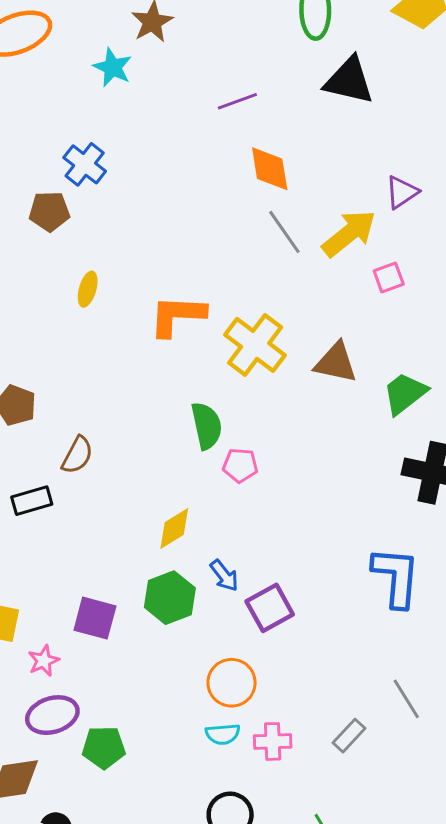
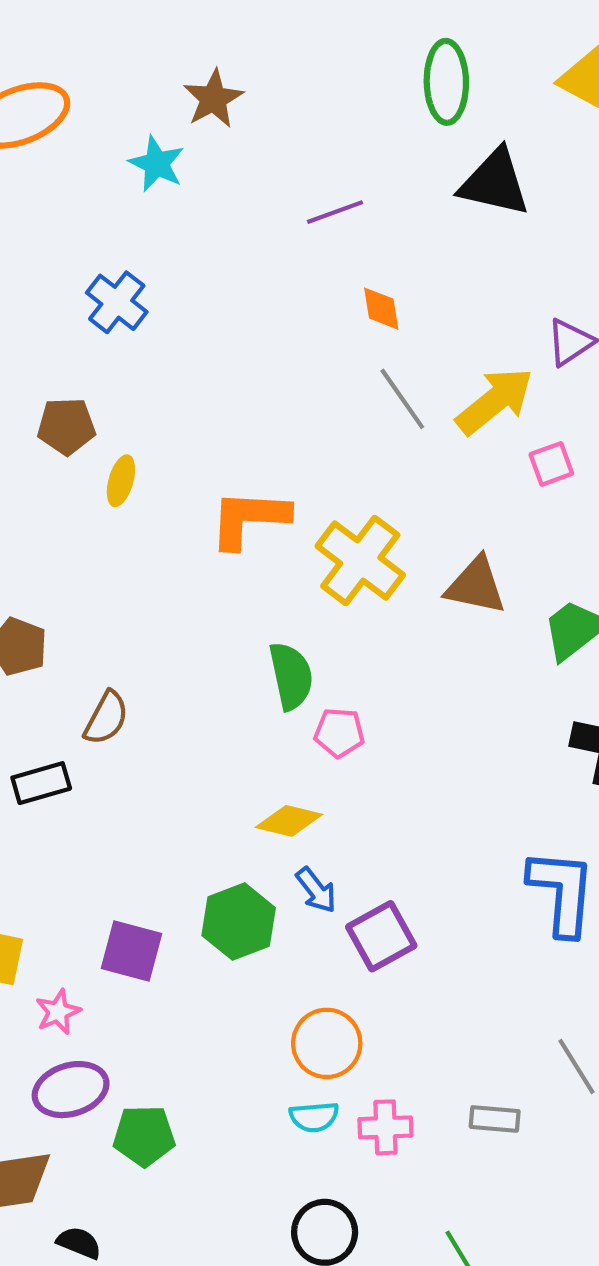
orange diamond: (270, 169) -> (381, 309), size x0.7
brown pentagon: (49, 211) -> (66, 426), moved
yellow diamond: (174, 529) -> (289, 821), moved, turned 45
gray rectangle: (349, 736) -> (495, 1119), turned 52

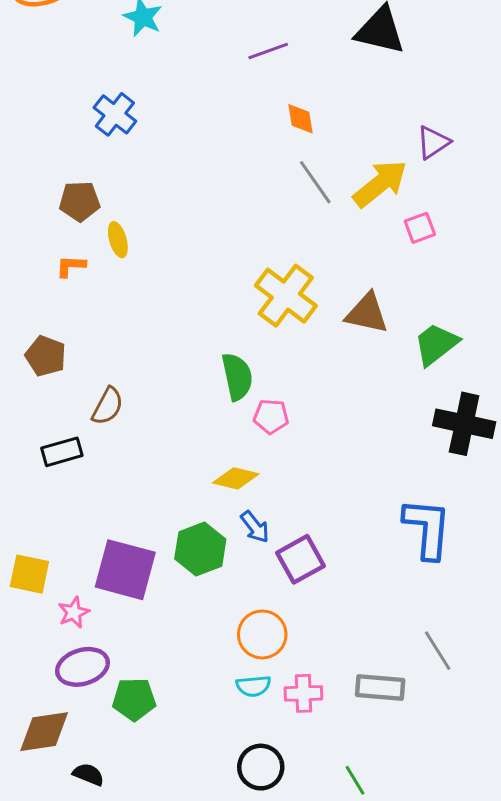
yellow ellipse: (121, 481) -> (118, 240), turned -32
orange L-shape: (249, 519) -> (71, 266), moved, size x0.5
purple square: (131, 951) -> (125, 570), size x1.4
gray rectangle: (495, 1119) -> (380, 687), size x1.4

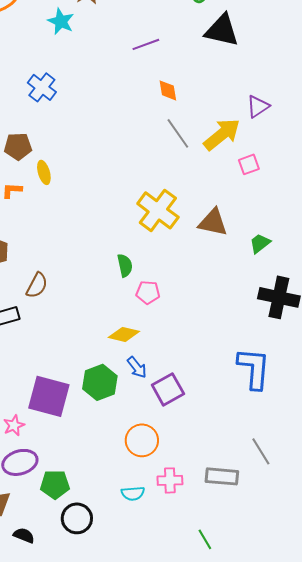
green trapezoid: (436, 344) -> (260, 243), size x0.7
green semicircle: (237, 377) -> (125, 265), size x0.7
cyan semicircle: (253, 686) -> (133, 493), moved
black circle: (261, 767) -> (77, 518), moved

